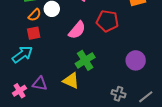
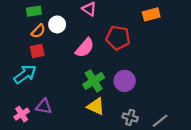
purple circle: (136, 60) -> (125, 81), moved
yellow triangle: (71, 81) -> (96, 106), moved

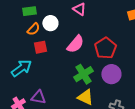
red pentagon: (118, 38) -> (105, 48), moved, turned 30
red square: (37, 51) -> (40, 47), moved

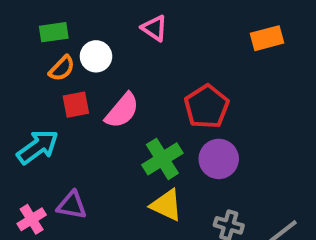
pink semicircle: (75, 44) -> (122, 111), moved

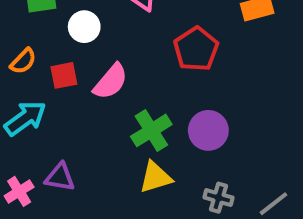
orange semicircle: (62, 68) -> (23, 61), moved
red pentagon: (207, 107) -> (196, 49), moved
yellow triangle: (166, 205) -> (155, 177), turned -42

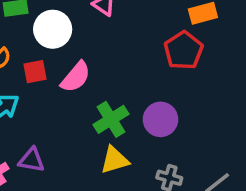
white circle: (84, 27) -> (53, 29), size x1.4
red pentagon: (196, 49) -> (183, 50), moved

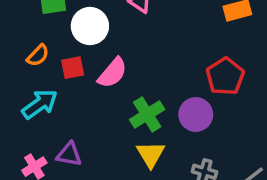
red pentagon: (183, 50) -> (225, 76), moved
yellow triangle: (115, 160) -> (151, 154), turned -44

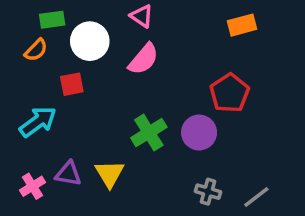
orange semicircle: (38, 56) -> (36, 50), moved
pink semicircle: (112, 73) -> (144, 59), moved
yellow triangle: (151, 154) -> (109, 174), moved

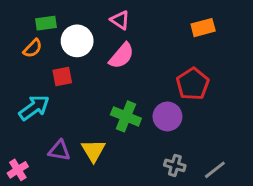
green cross: (149, 133) -> (126, 116), turned -36
pink cross: (32, 186) -> (18, 170), moved

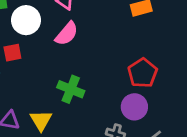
red pentagon: (193, 84) -> (143, 73), moved
purple circle: (167, 116) -> (134, 107), moved

